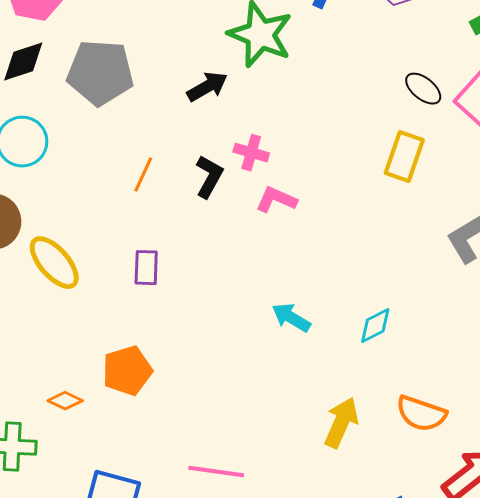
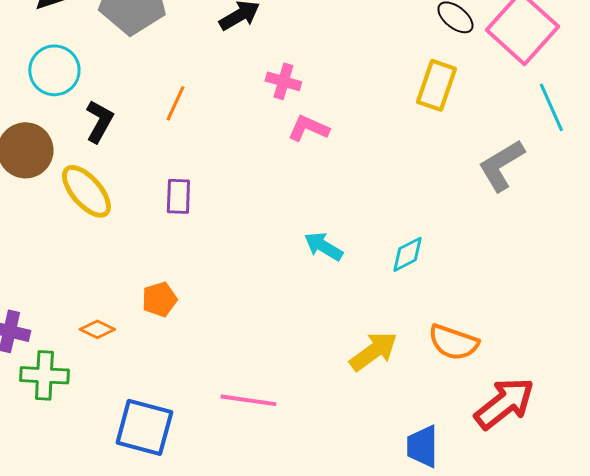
black L-shape: (209, 177) -> (99, 121), moved
orange pentagon: (127, 371) -> (159, 299), size x0.7
yellow arrow: (341, 423) -> (373, 351), turned 30

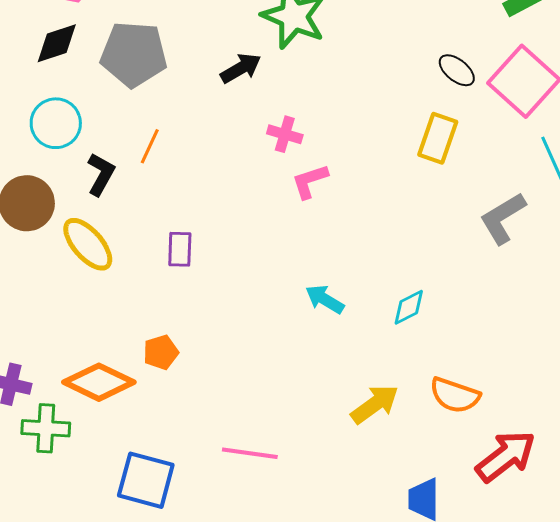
orange line: (175, 103) -> (150, 146), moved
pink L-shape: (308, 128) -> (310, 181), turned -42
orange diamond: (97, 329) -> (99, 382), size x2.0

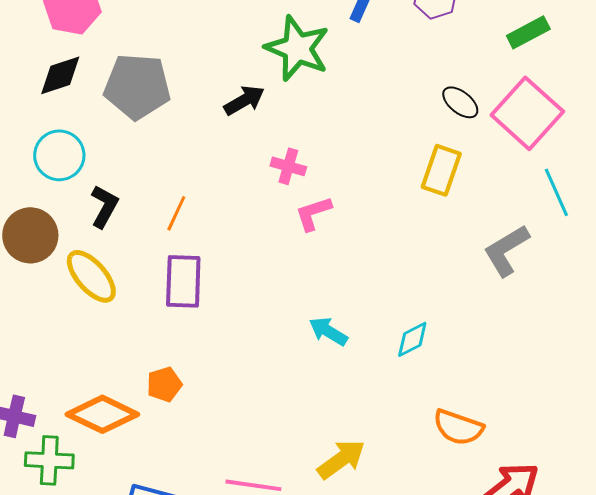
orange line: (150, 146) -> (176, 213), moved
purple rectangle: (180, 249) -> (183, 281), size x1.5
yellow arrow: (375, 404) -> (341, 459), moved

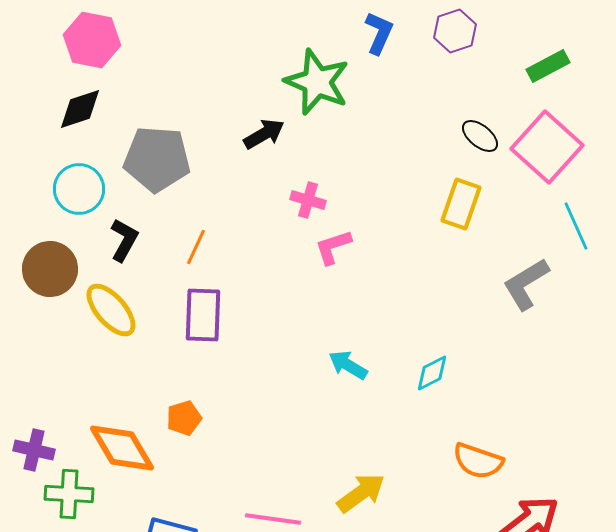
gray pentagon: (137, 86) -> (157, 159), moved
orange diamond: (102, 414) -> (122, 448), turned 34

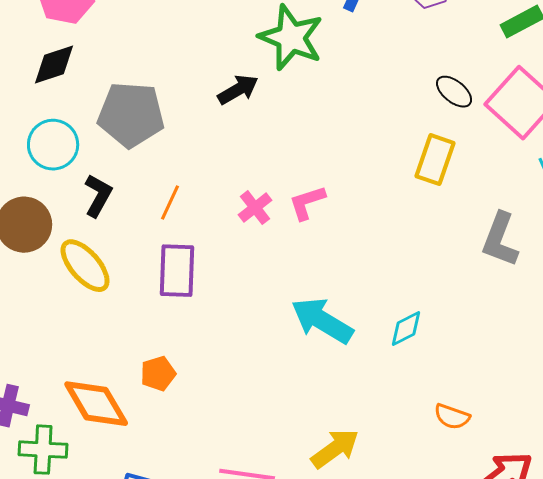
pink cross: (308, 200) -> (255, 208), moved, turned 36
gray L-shape: (526, 284) -> (500, 240), turned -38
cyan arrow: (348, 365) -> (322, 321), size x1.6
orange semicircle: (478, 461) -> (452, 417), size x0.7

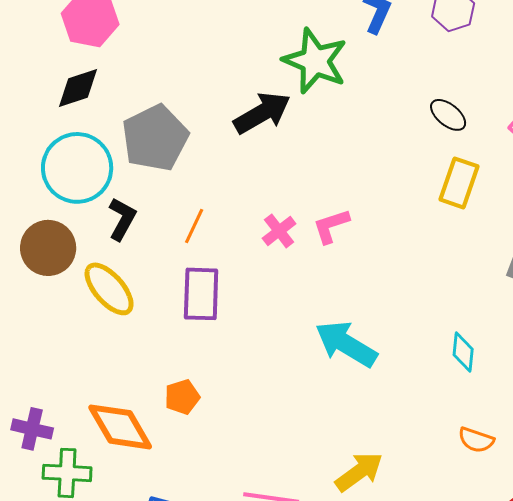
black arrow: (238, 90) -> (262, 113), size x1.4
black ellipse: (454, 92) -> (448, 115), moved
gray pentagon: (131, 115) -> (155, 138), turned -30
cyan circle: (53, 145) -> (77, 168), size x1.4
cyan diamond: (406, 329) -> (463, 352), moved, turned -57

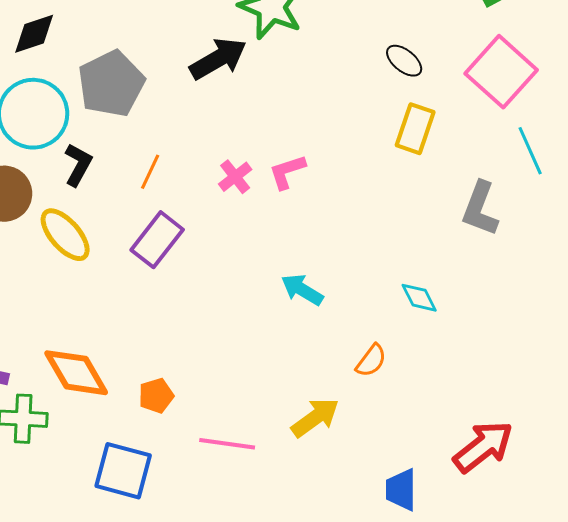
purple rectangle: (201, 294) -> (157, 240), turned 36
cyan arrow: (346, 344) -> (302, 290), size x0.7
cyan diamond: (463, 352) -> (419, 298), turned -33
orange pentagon: (182, 397) -> (156, 396), moved
orange semicircle: (476, 440) -> (371, 361), moved, turned -72

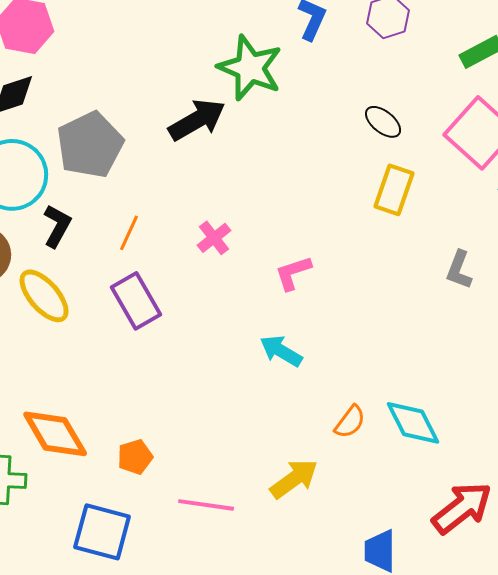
pink L-shape: (287, 172) -> (293, 273), moved
gray L-shape: (480, 209) -> (459, 270), size x0.7
purple rectangle: (157, 240) -> (136, 301), turned -68
cyan diamond: (419, 298) -> (413, 423), moved, size x1.5

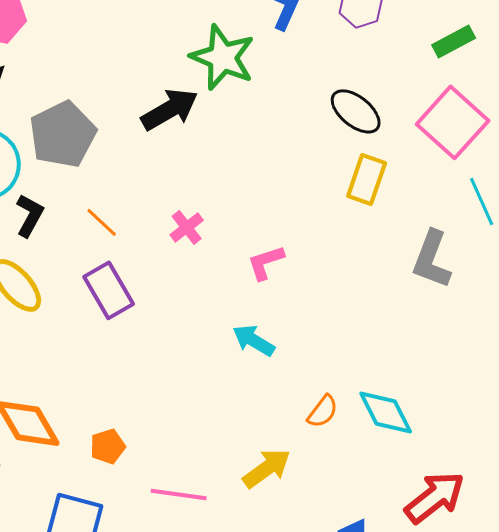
black ellipse: (383, 122) -> (356, 111), size x1.4
orange line: (129, 233) -> (102, 222), turned -72
gray L-shape: (459, 270) -> (432, 259), size x1.5

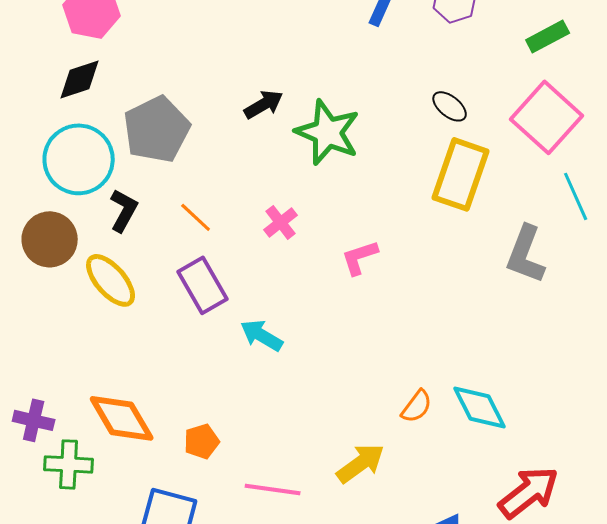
green star: (223, 57) -> (328, 132), moved
black arrow: (170, 109) -> (264, 104), size x0.7
black ellipse: (356, 111) -> (450, 106), size x0.7
yellow rectangle: (367, 179) -> (461, 174), size x1.4
cyan arrow: (254, 340) -> (262, 335), moved

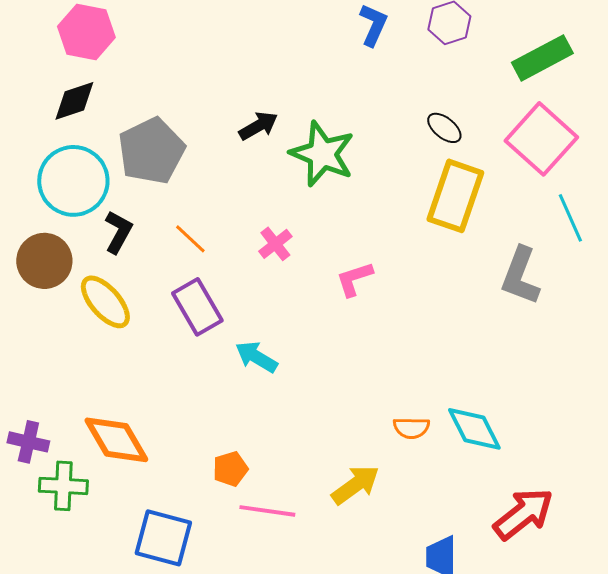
green rectangle: (548, 36) -> (542, 58), size x1.4
orange semicircle: (417, 406) -> (411, 428), turned 54
orange pentagon: (202, 441) -> (230, 469), moved

